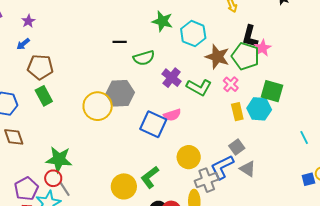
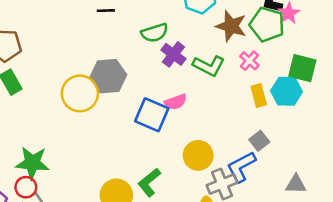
green semicircle: (144, 58) -> (155, 33), moved
gray triangle: (248, 169) -> (296, 184), moved, turned -30

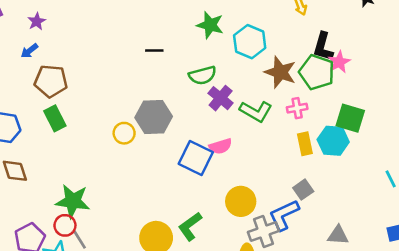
pink cross: (249, 61) -> (297, 108), turned 36
yellow circle: (80, 93) -> (124, 133), size x0.6

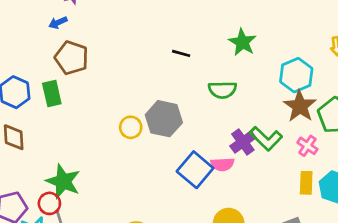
cyan hexagon: (250, 42) -> (296, 75), moved
purple cross: (221, 98) -> (243, 142), moved
pink cross: (297, 108) -> (307, 146), turned 30
green rectangle: (55, 118) -> (52, 93), moved

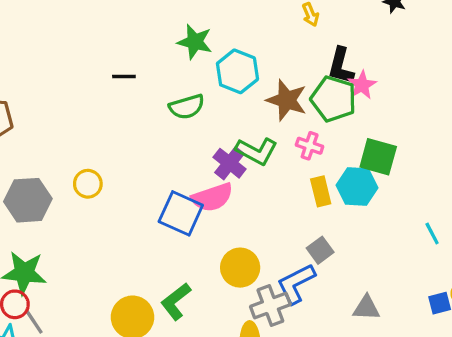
cyan hexagon: (296, 75) -> (237, 71), moved
gray hexagon: (164, 119) -> (28, 200), moved
pink semicircle: (222, 164) -> (212, 197), size x1.4

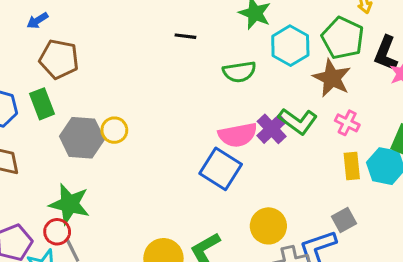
green pentagon: (334, 99) -> (343, 38), moved
yellow circle: (88, 184) -> (114, 130), moved
pink semicircle: (212, 197) -> (238, 135), moved

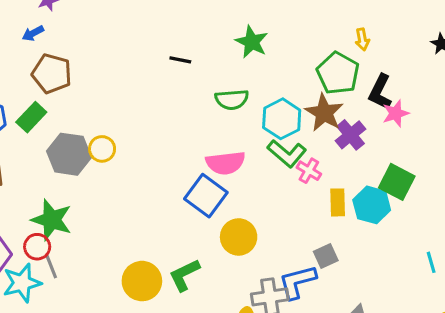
cyan hexagon: (290, 46) -> (282, 119), moved
green rectangle: (42, 104) -> (31, 117), turned 60
pink cross: (347, 123) -> (309, 171), moved
purple cross: (272, 129) -> (350, 135), moved
yellow circle: (268, 226) -> (239, 237), moved

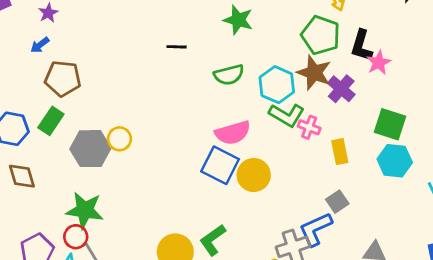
cyan hexagon: (372, 205) -> (395, 161), moved
yellow circle: (239, 237) -> (254, 175), moved

